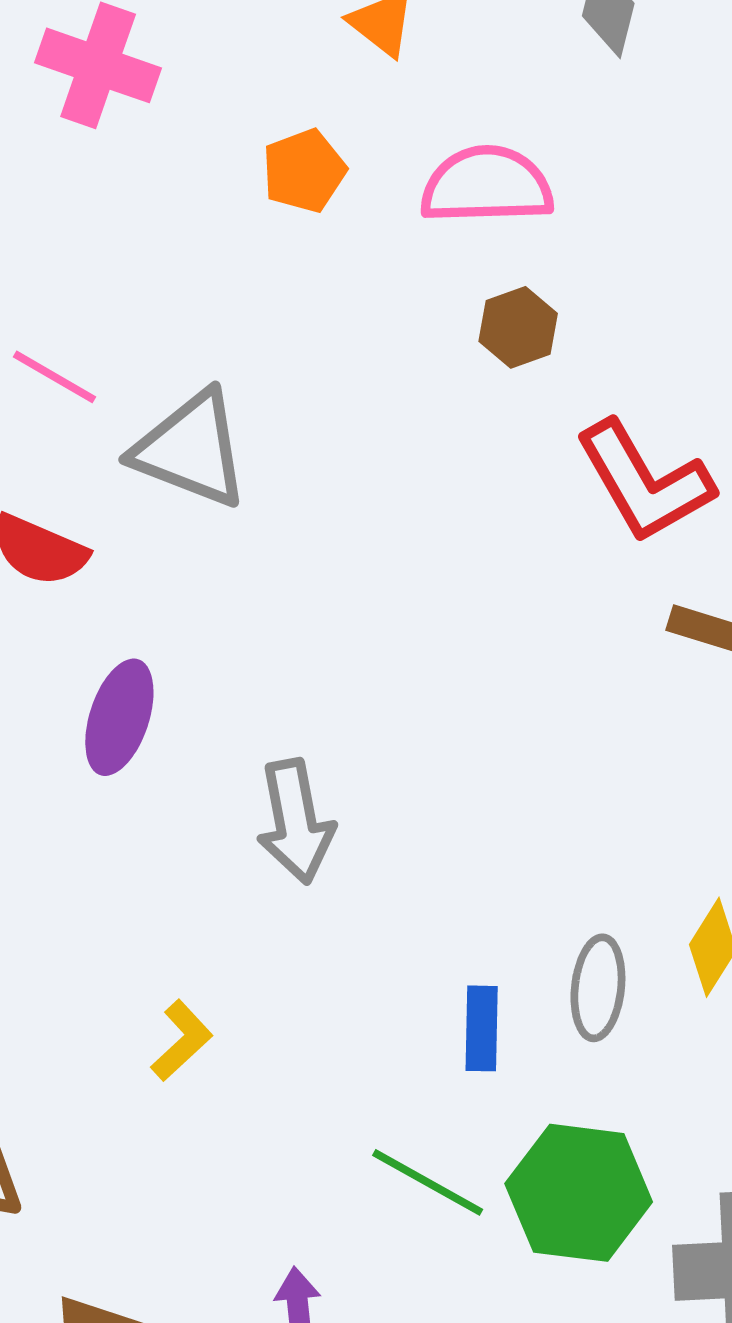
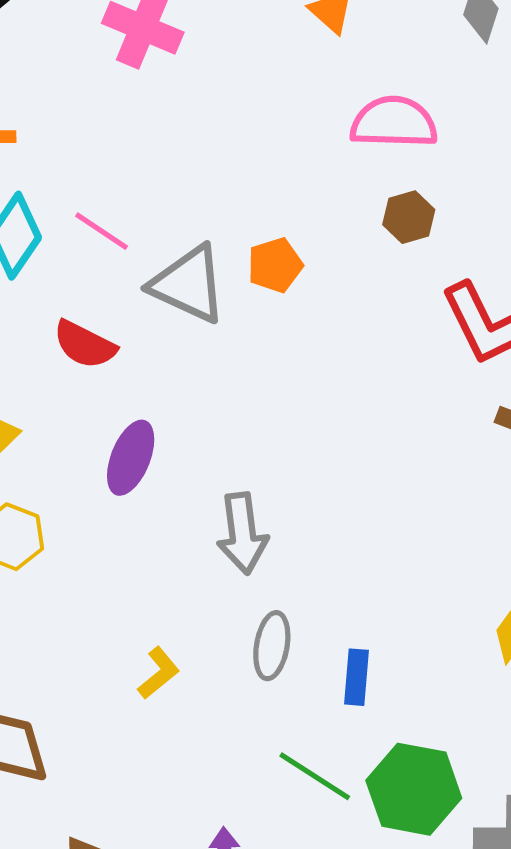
orange pentagon: (304, 171) -> (275, 265), moved
gray ellipse: (598, 988) -> (272, 646), moved

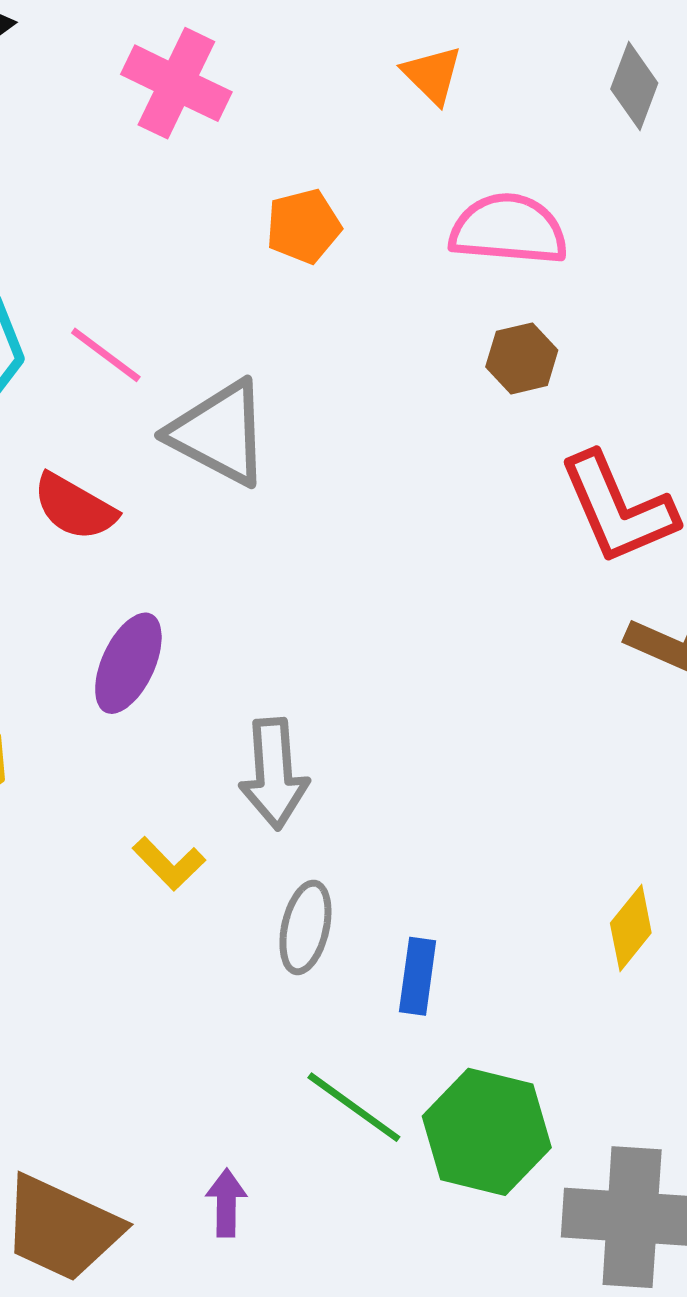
orange pentagon: (275, 265) -> (303, 226), moved
yellow L-shape: (159, 673) -> (169, 864), moved, turned 82

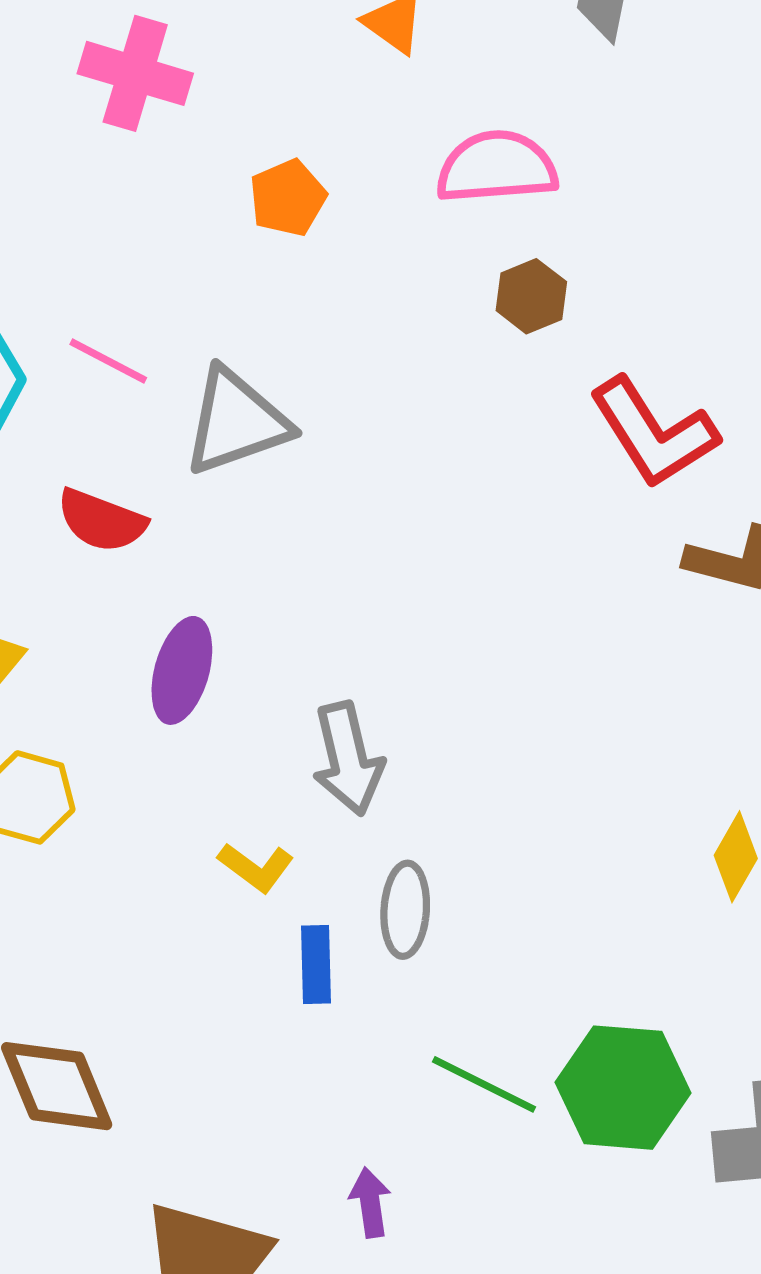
gray triangle: (219, 433) -> (236, 422), turned -38
blue rectangle: (418, 976) -> (316, 965), moved

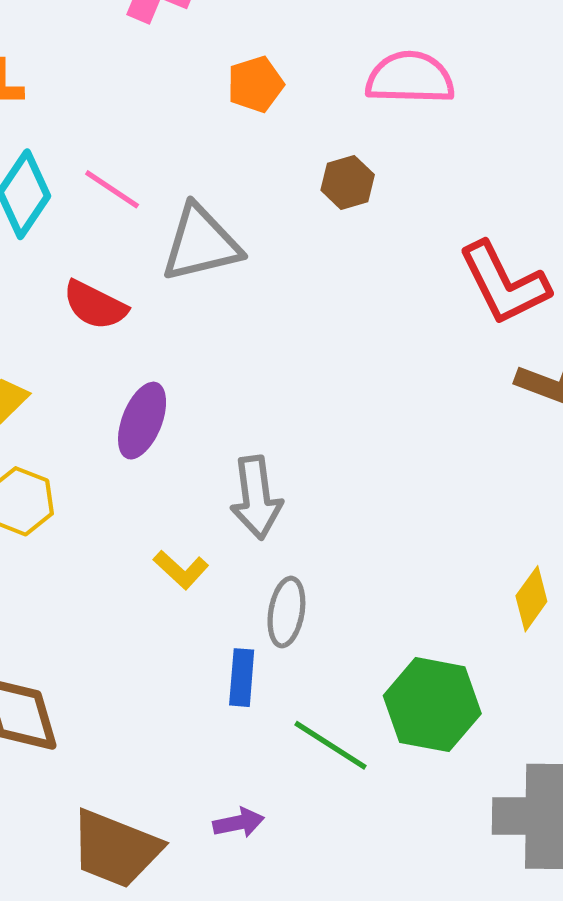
brown hexagon: (531, 296) -> (348, 182), moved
blue rectangle: (316, 965) -> (242, 678), moved
green hexagon: (623, 1088) -> (432, 705), moved
purple arrow: (370, 1203) -> (238, 823), turned 81

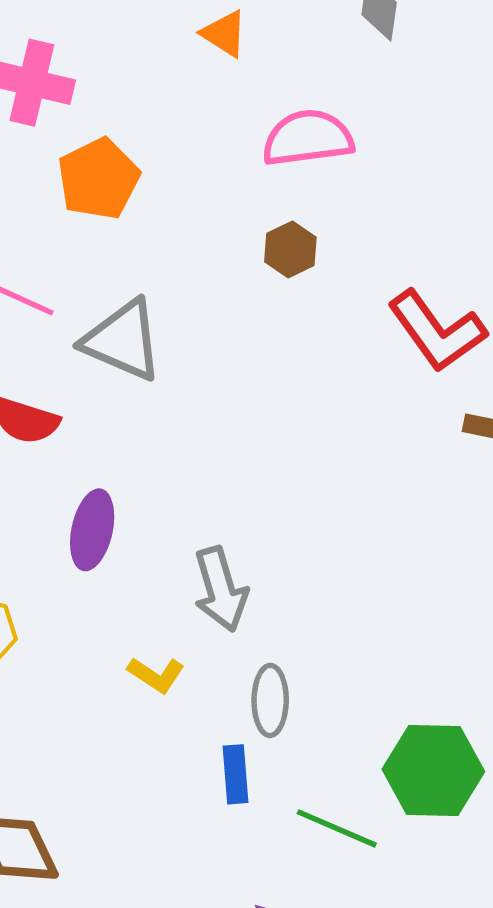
orange pentagon: (255, 84) -> (99, 179), moved, size x1.4
brown hexagon: (348, 182) -> (290, 249), moved
gray triangle: (201, 243) -> (123, 340), turned 46

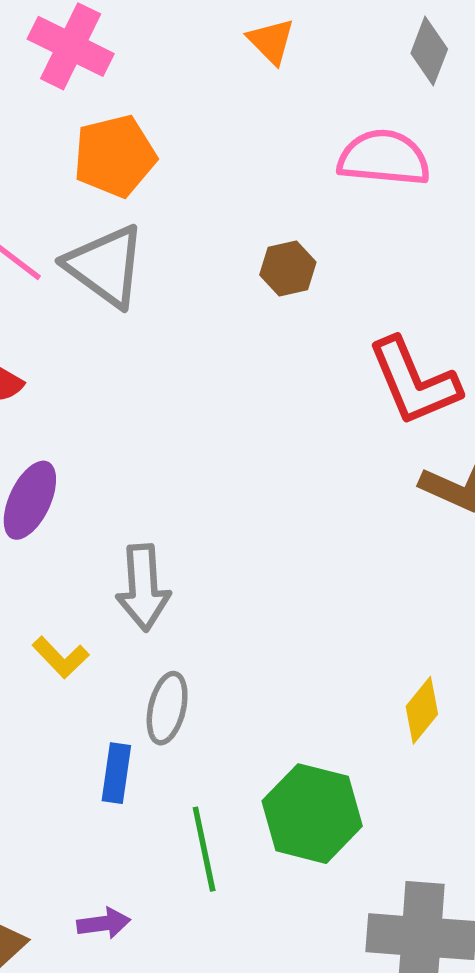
pink semicircle: (308, 138) -> (384, 158), moved
gray triangle: (123, 340) -> (105, 266), moved
green line: (337, 828) -> (204, 849), turned 42

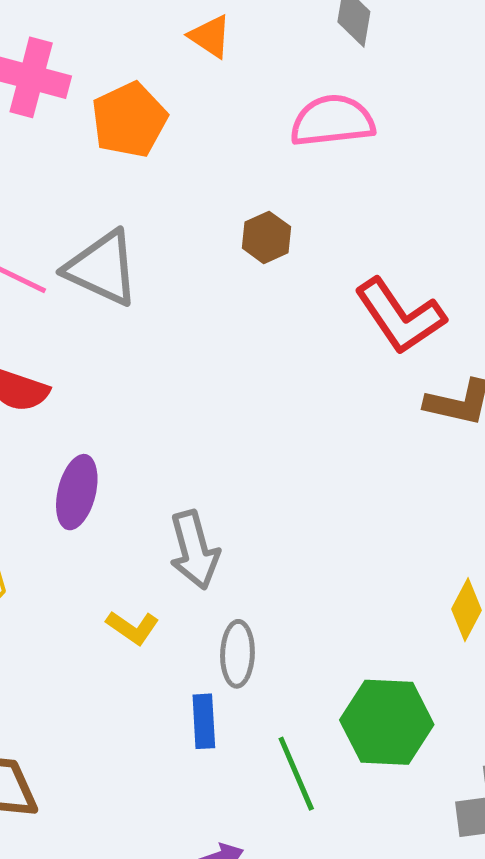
orange pentagon: (115, 156) -> (129, 120), moved

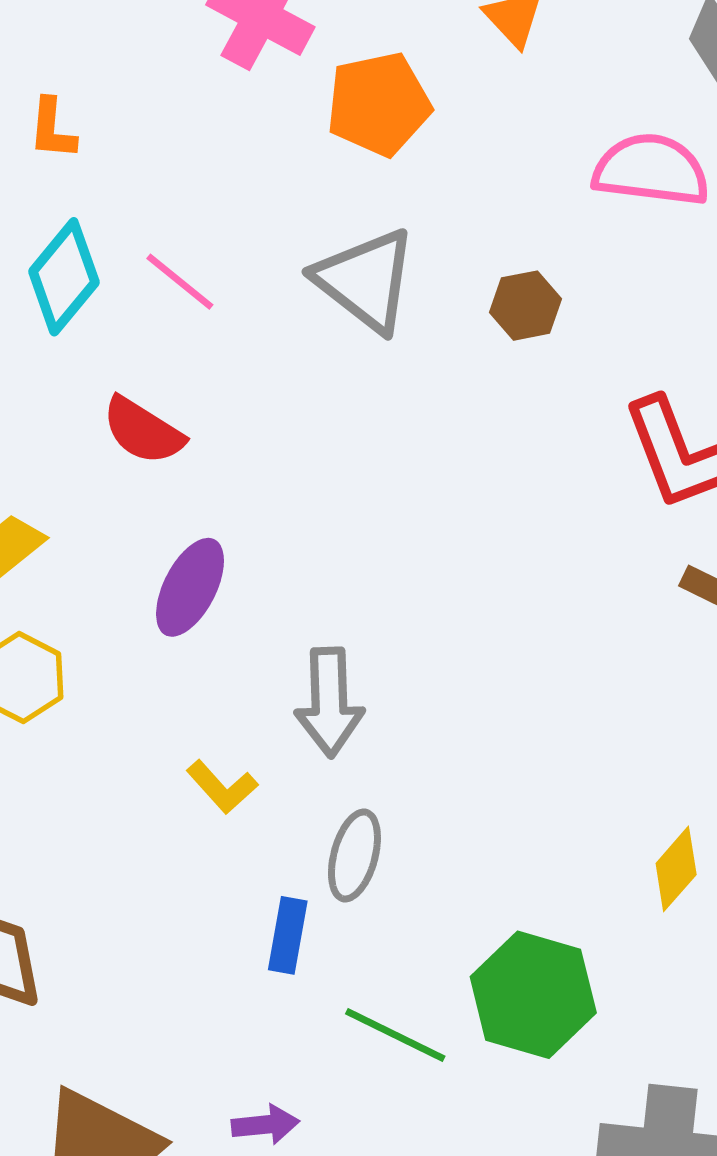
gray triangle: (102, 268) -> (366, 280), moved
green line: (296, 774) -> (395, 1035), turned -54

